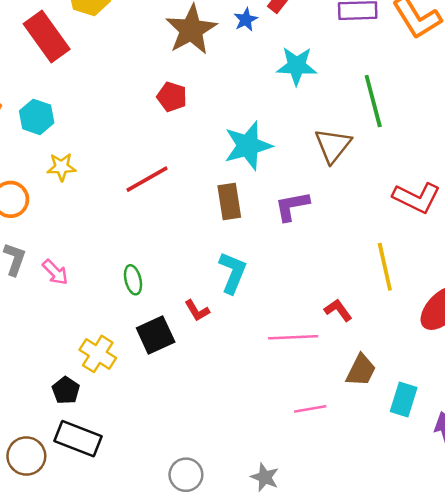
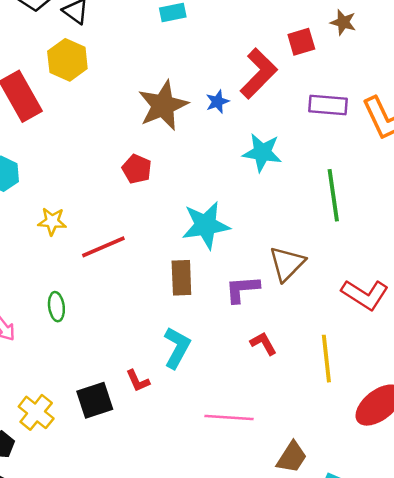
brown triangle: (333, 145) -> (287, 264), moved
yellow star: (61, 167) -> (52, 221), moved
green ellipse: (133, 280) -> (56, 307), moved
red L-shape: (338, 310) -> (263, 343), moved

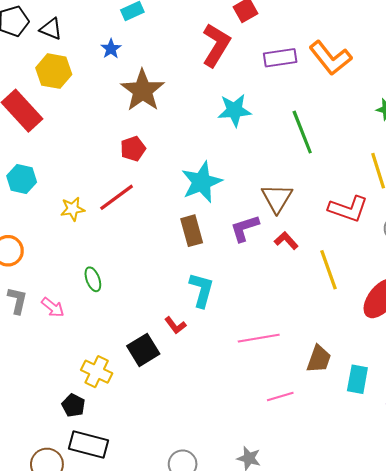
blue star: (217, 102) -> (111, 49), moved
red pentagon: (137, 169) -> (133, 149), turned -30
red line: (103, 247) -> (117, 197), moved
red L-shape: (263, 343) -> (286, 241), moved

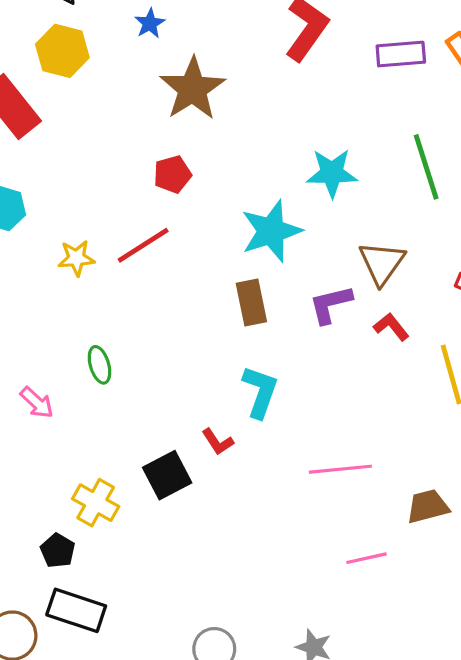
cyan star: (234, 110) -> (332, 173), moved
brown trapezoid: (319, 359) -> (428, 506), turned -128

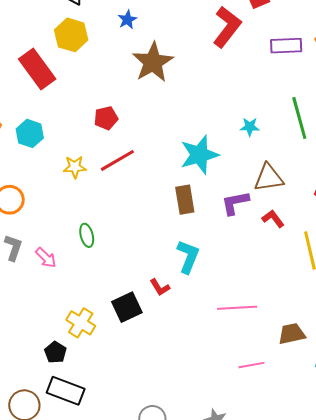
cyan star: (332, 173) -> (250, 127), moved, size x0.6
red pentagon: (172, 174) -> (106, 118), moved
brown triangle: (382, 263) -> (269, 178), turned 44

